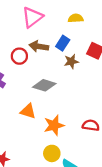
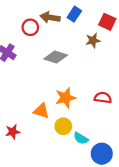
brown star: (71, 62) -> (93, 40), moved
orange triangle: (28, 111) -> (41, 111), moved

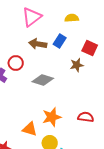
red circle: (30, 27) -> (16, 63), moved

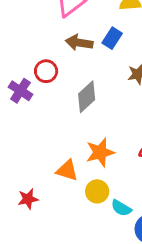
gray diamond: (43, 80) -> (87, 97), turned -60

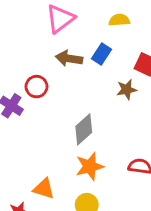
gray diamond: (87, 97) -> (84, 129), moved
orange triangle: (67, 170) -> (44, 189), moved

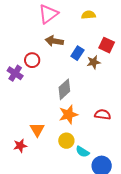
blue rectangle: (101, 54) -> (77, 53), moved
orange triangle: (44, 189) -> (37, 130), turned 42

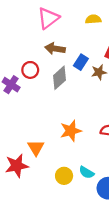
gray diamond: (64, 89) -> (59, 78), moved
yellow circle: (66, 141) -> (64, 176), moved
red star: (20, 146) -> (17, 166), size x1.5

